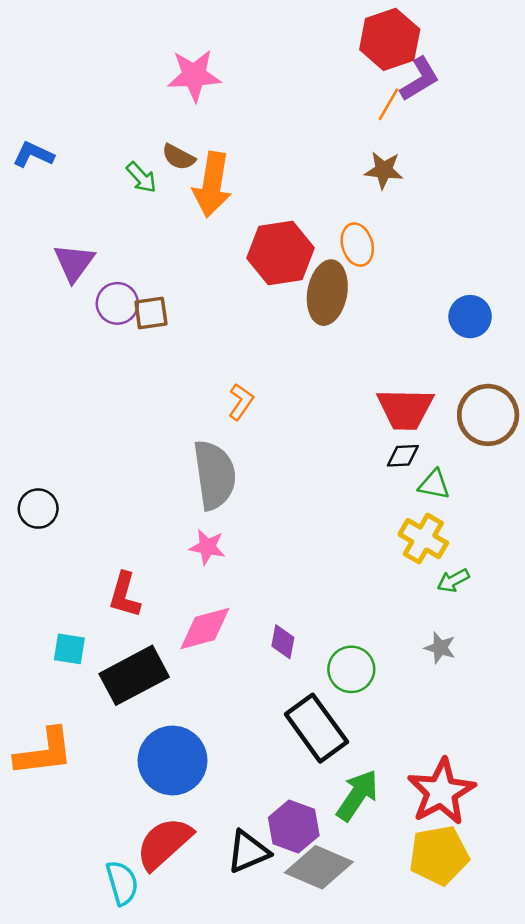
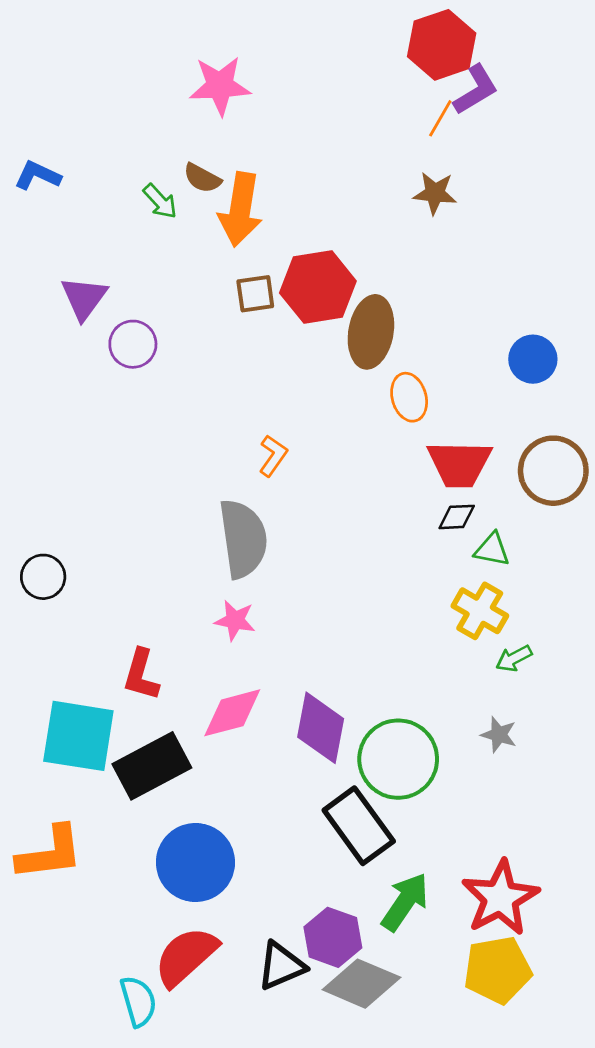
orange ellipse: (357, 245) -> (409, 397), moved
brown square: (151, 313) -> (255, 294), moved
purple diamond: (283, 642) -> (321, 728), size x1.8
cyan square: (69, 649) -> (78, 736), size x2.0
green circle: (351, 669) -> (398, 759), size x1.5

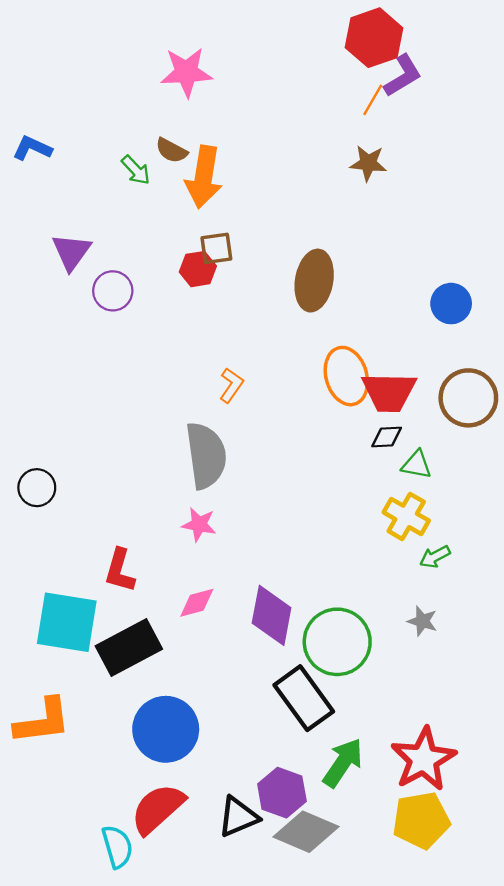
red hexagon: (318, 287) -> (198, 269), moved, size x0.6
orange ellipse: (409, 397) -> (346, 376), moved, size x1.4
pink diamond: (232, 713) -> (197, 603), size x0.7

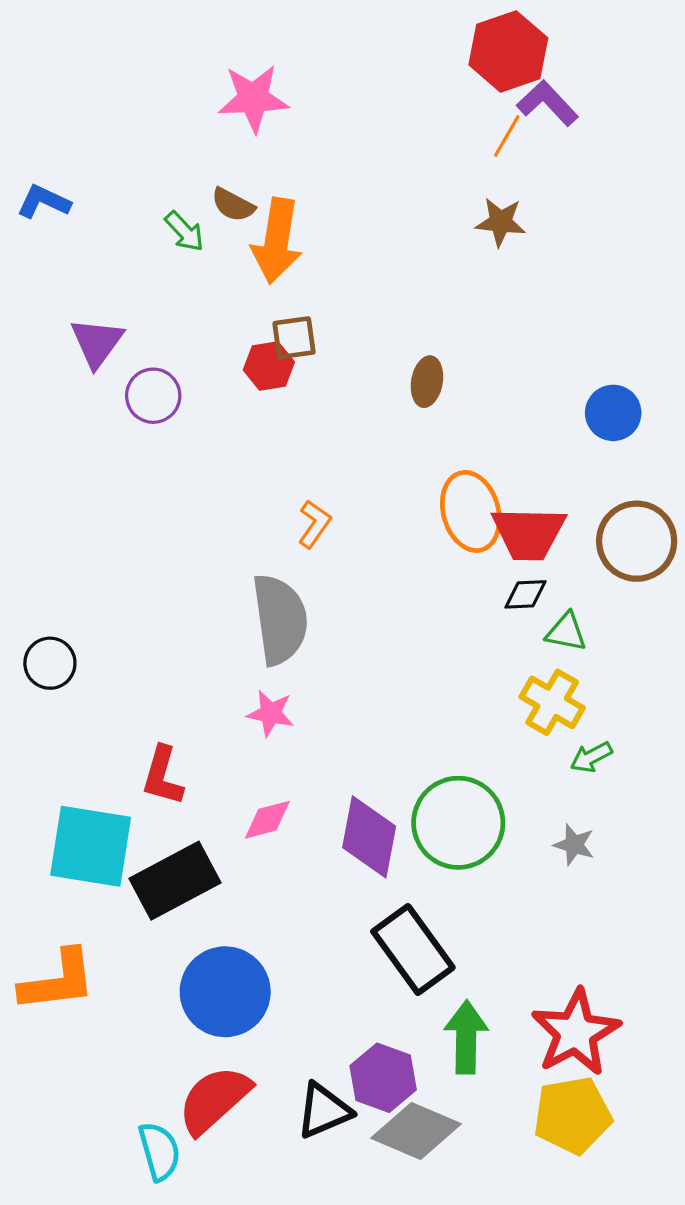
purple L-shape: (403, 76) -> (547, 103), turned -102
brown ellipse: (314, 281) -> (427, 382), size x0.6
green circle: (337, 642) -> (458, 823), moved
green arrow: (343, 763) -> (466, 1037), turned -33

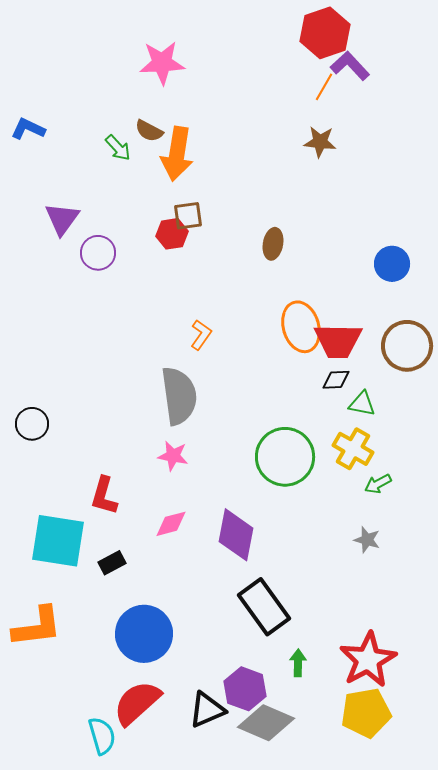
green circle: (458, 823) -> (285, 457), moved
black rectangle: (175, 881) -> (112, 563), size x0.5
green arrow: (466, 1037) -> (298, 663), size x0.6

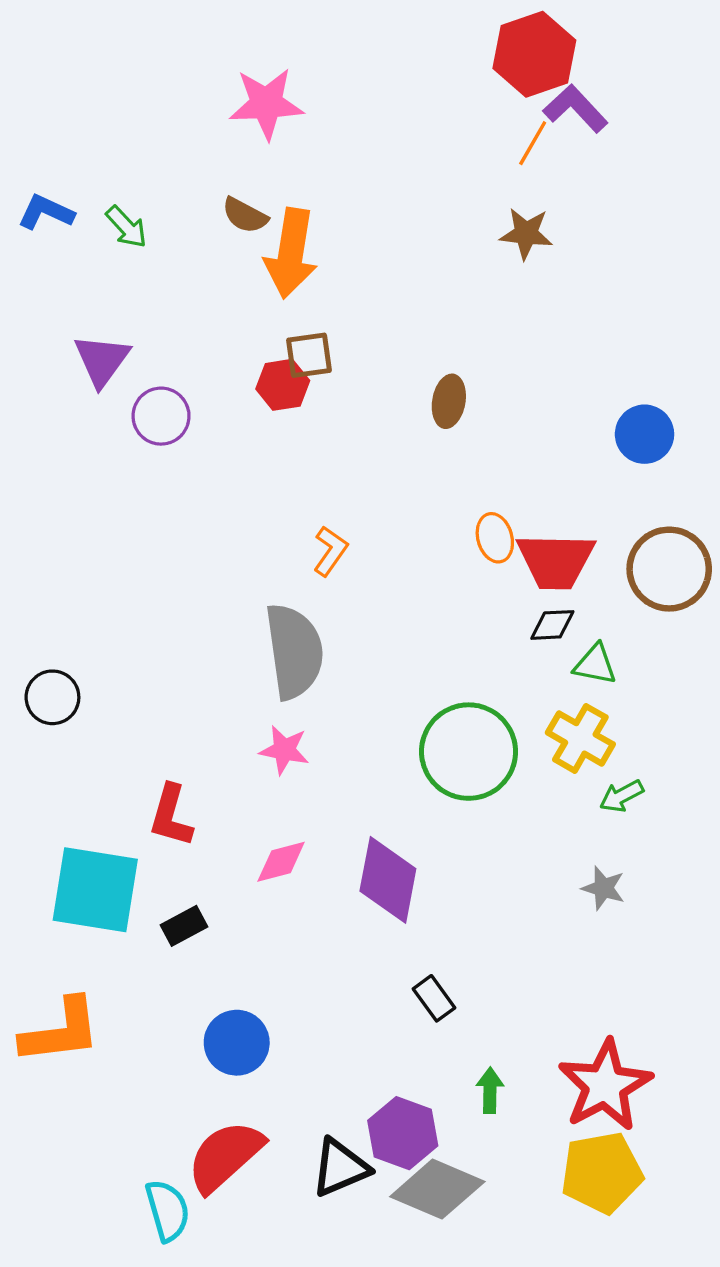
green arrow: (118, 148) -> (126, 227), moved
orange ellipse: (301, 327) -> (495, 538), size x0.6
black rectangle: (264, 607) -> (434, 998), size x0.5
blue circle: (144, 634) -> (237, 1043), size x0.7

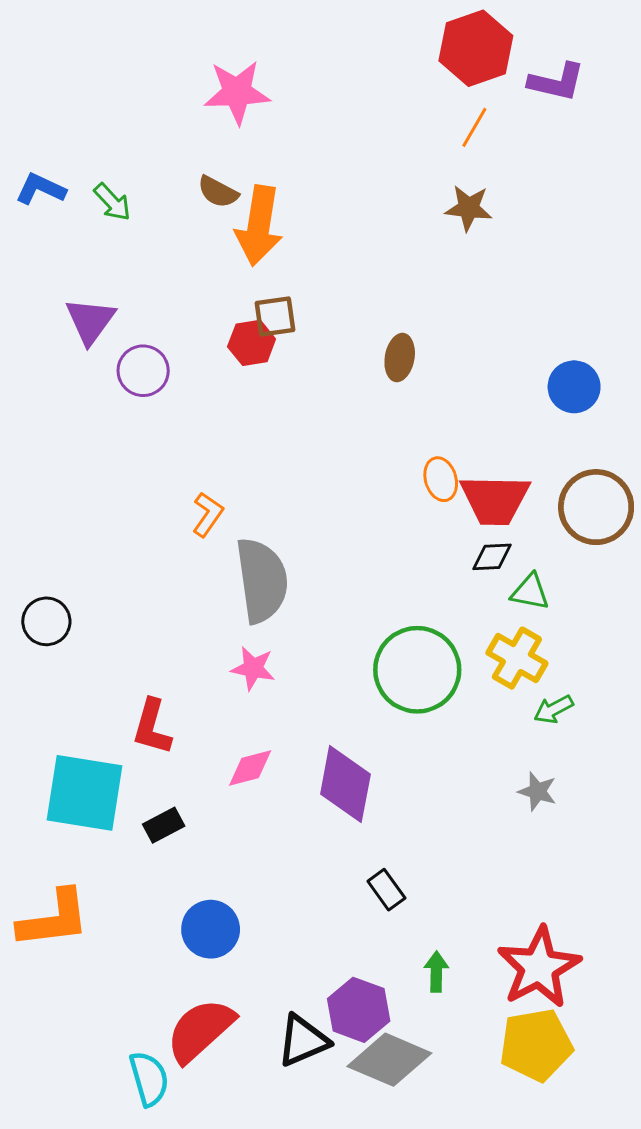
purple L-shape: (575, 109) -> (556, 82), moved, turned 146
orange L-shape: (330, 551) -> (208, 514), moved

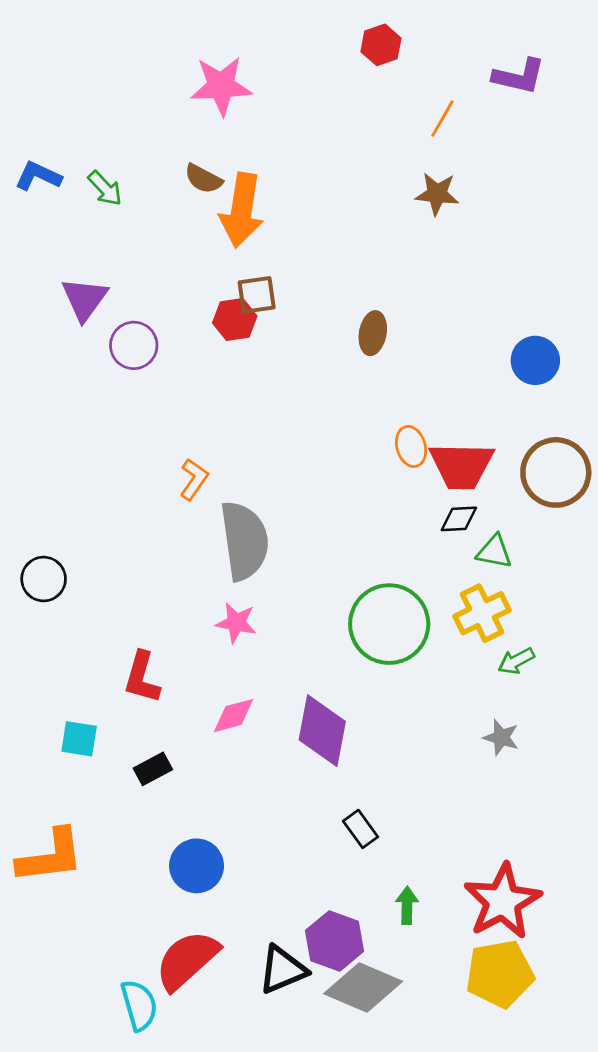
red hexagon: (476, 48) -> (381, 45), moved, size x0.6
yellow cross: (517, 658) -> (482, 613), turned 34
cyan square: (85, 793) -> (79, 739), size x0.5

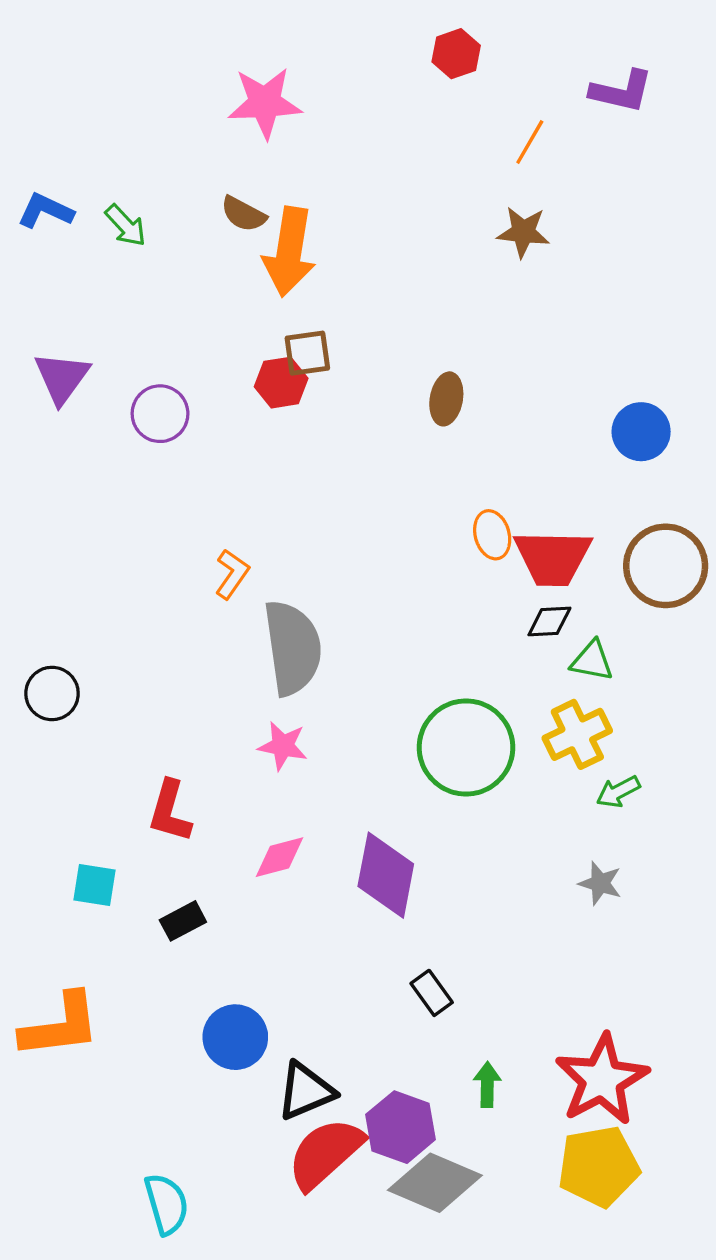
purple triangle: (85, 299) -> (62, 378), moved
red semicircle: (187, 960) -> (325, 1153), moved
black triangle: (283, 970) -> (306, 1091), moved

